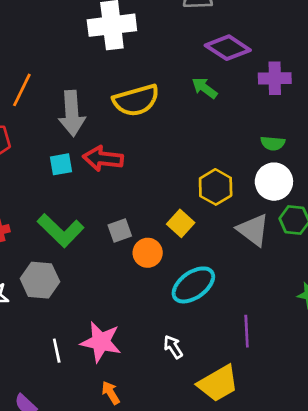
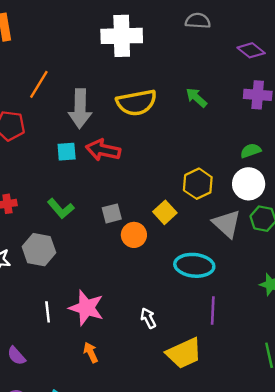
purple diamond: (228, 48) -> (251, 50), moved, size x0.7
green semicircle: (273, 143) -> (251, 151), turned 150
green L-shape: (61, 230) -> (61, 209), size x0.7
cyan ellipse: (193, 285) -> (194, 265), moved, turned 36

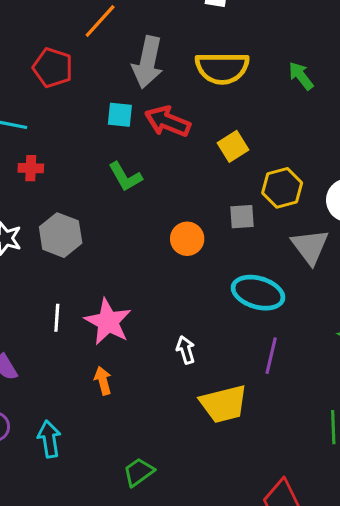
green L-shape: (61, 209) -> (125, 177), moved
yellow square: (165, 212) -> (233, 146), moved
gray square: (112, 213) -> (242, 217), moved

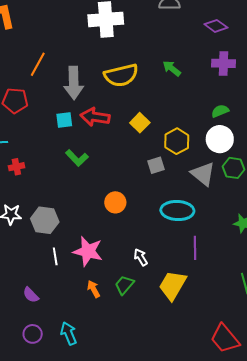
gray hexagon: (61, 235) -> (45, 220), moved
orange circle: (187, 239) -> (115, 202), moved
yellow trapezoid: (224, 404) -> (173, 285), turned 148
green trapezoid: (139, 472) -> (124, 285), moved

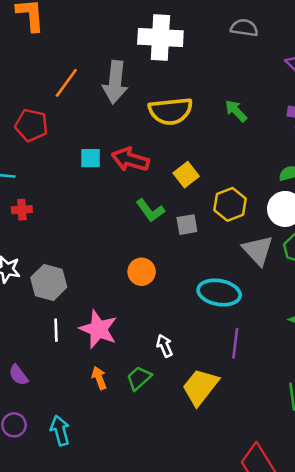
gray arrow: (74, 83) -> (115, 82), moved
green L-shape: (77, 158) -> (150, 210), moved
gray square: (156, 165) -> (187, 225), moved

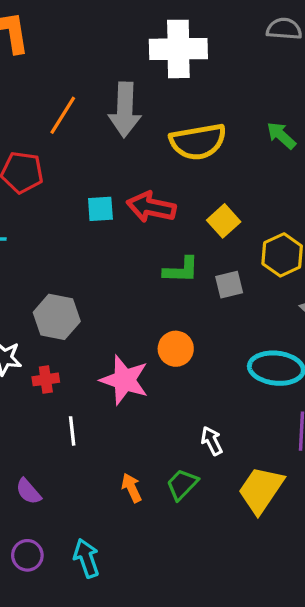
red cross: (22, 210) -> (46, 379), moved
green L-shape: (150, 210) -> (181, 270), turned -48
gray hexagon: (49, 282) -> (57, 317), moved
pink star: (98, 329) -> (124, 380), moved

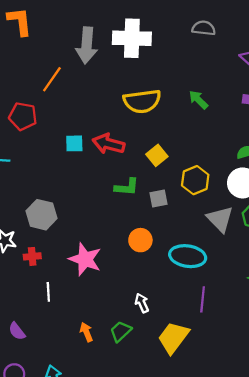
gray arrow: (125, 110) -> (87, 45), moved
orange circle: (176, 349) -> (140, 240), moved

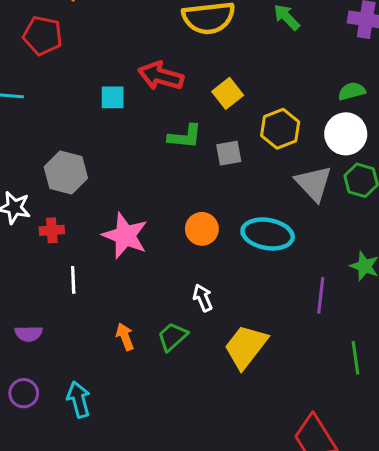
cyan square: (74, 143) -> (113, 97), moved
orange circle: (140, 240) -> (202, 229), moved
purple line: (203, 299) -> (321, 295), moved
purple semicircle: (17, 331) -> (29, 334), turned -54

